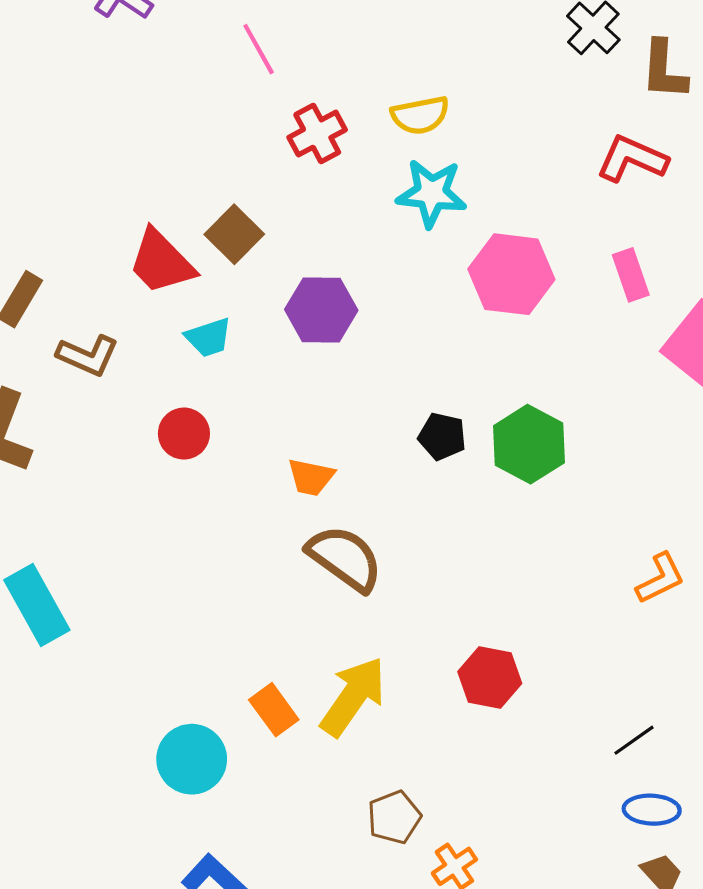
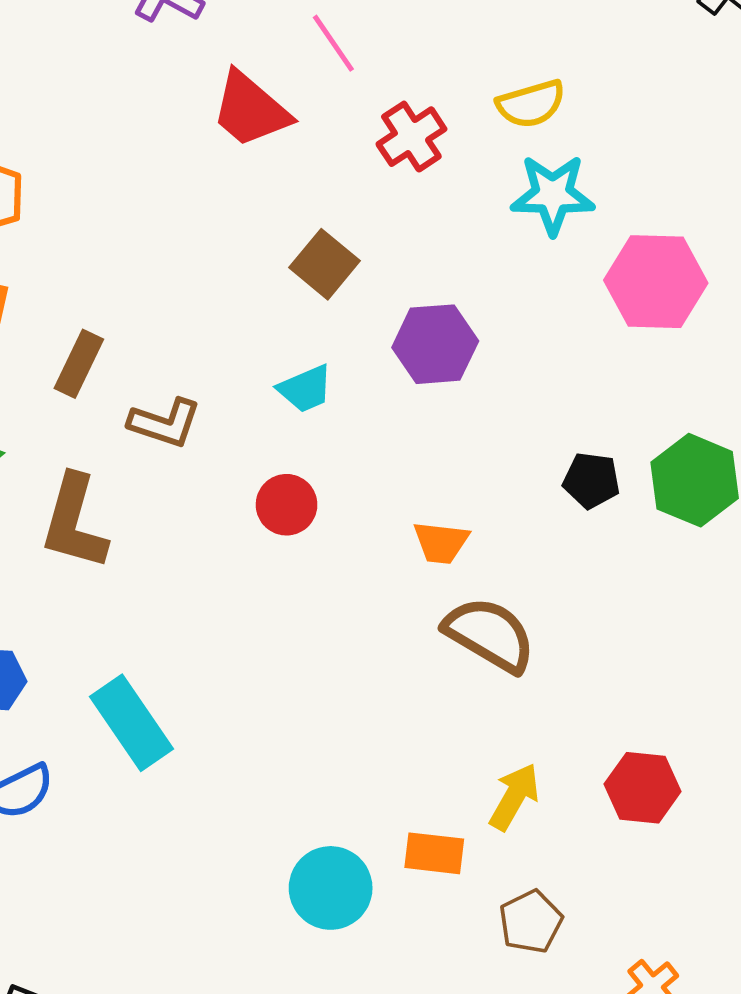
red trapezoid: (161, 262) -> (250, 110), moved
red hexagon: (490, 678) -> (643, 788), moved
yellow arrow: (353, 696) -> (514, 797), size x0.7
orange rectangle: (274, 710) -> (434, 853), moved, turned -42
brown pentagon: (394, 817) -> (531, 922), moved

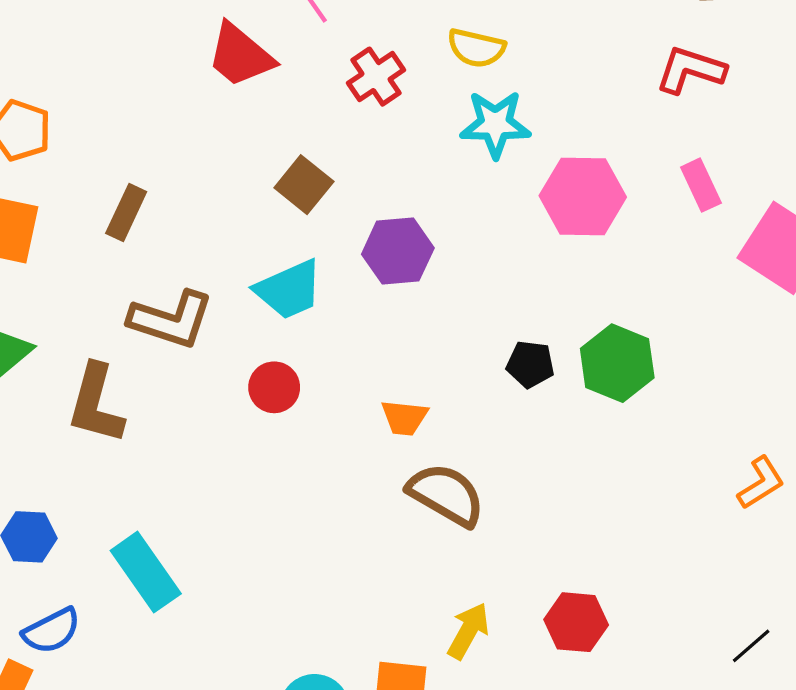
yellow semicircle: (531, 104) -> (476, 48), turned 30
brown rectangle: (79, 364) -> (126, 213), moved
cyan trapezoid: (305, 389) -> (289, 290), size x1.5
brown L-shape: (165, 423) -> (171, 320), size x1.4

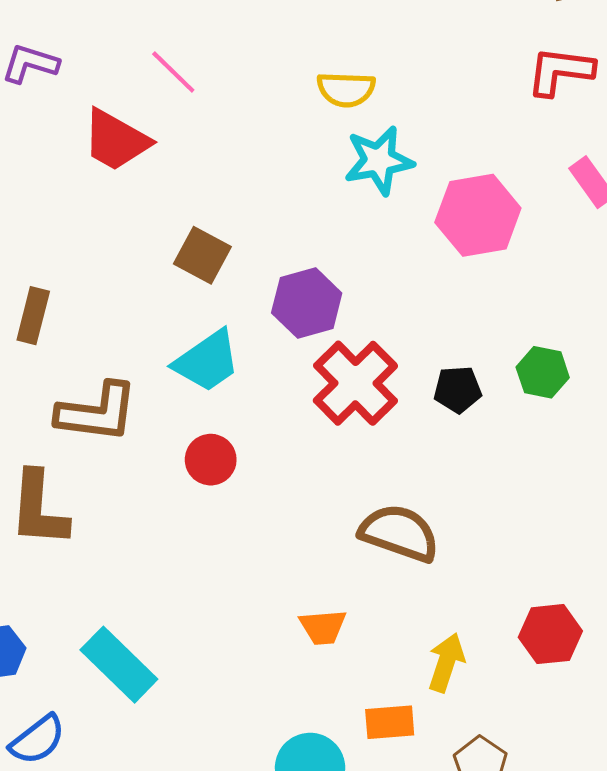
red cross: (376, 77) -> (355, 383), moved, size x1.5
green hexagon: (617, 363) -> (543, 372), size x0.7
orange trapezoid: (404, 418) -> (323, 627), moved

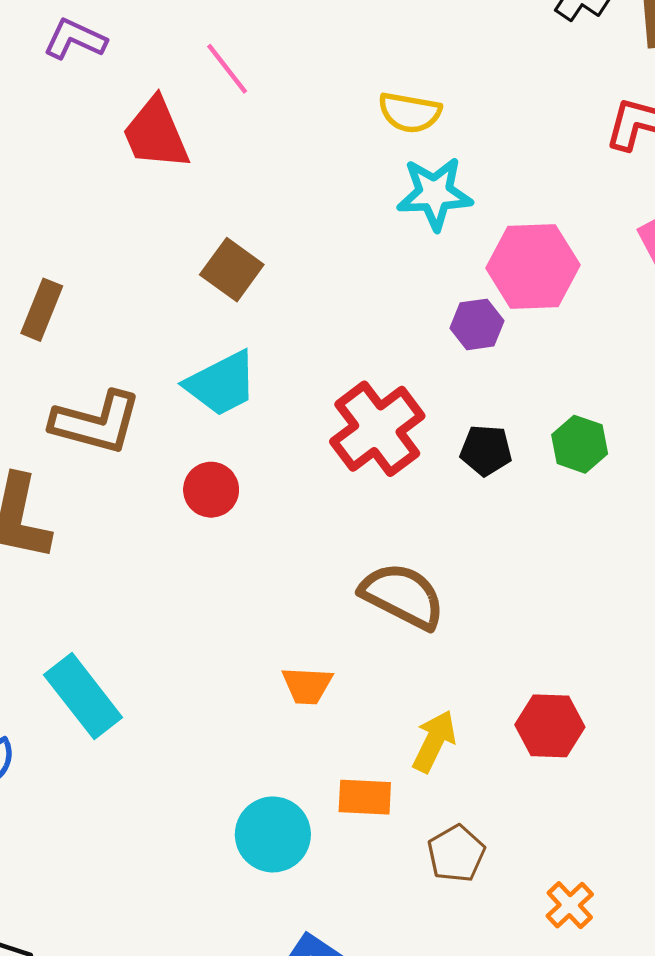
red trapezoid: (116, 140) -> (156, 134), turned 30
purple hexagon: (307, 303) -> (477, 324), moved, size x0.7

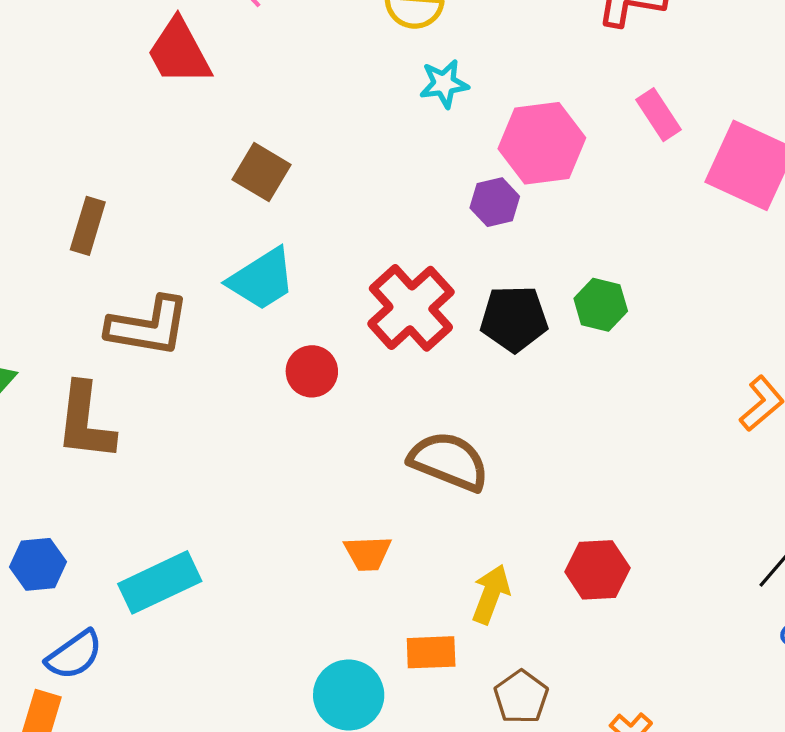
cyan star: (435, 194) -> (444, 84), size x0.7
black pentagon: (486, 450) -> (514, 319), size x1.4
red circle: (211, 490) -> (312, 371), moved
cyan rectangle: (83, 696) -> (160, 582), turned -72

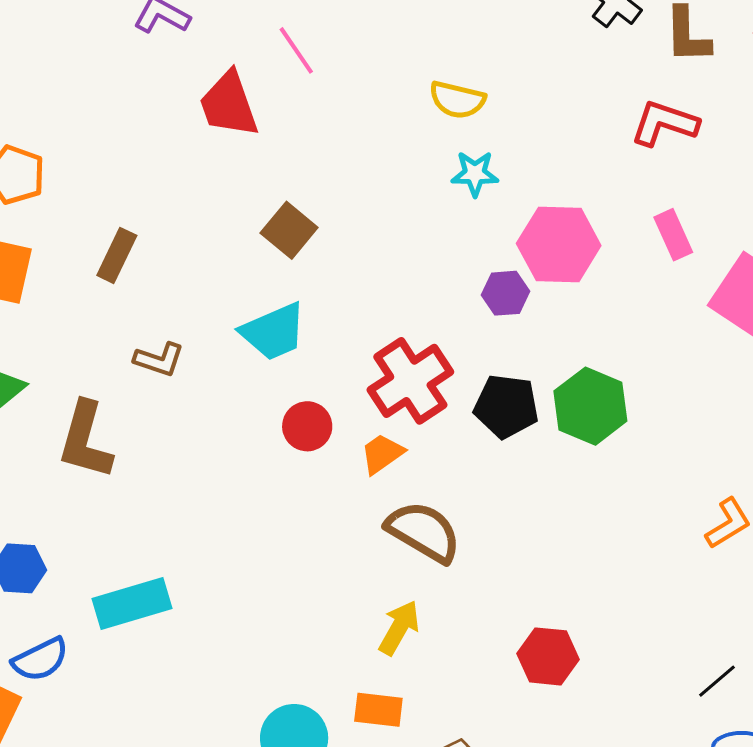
green hexagon: (601, 305) -> (590, 406), size x1.5
brown L-shape: (148, 326) -> (159, 360), size x0.6
orange trapezoid: (368, 553) -> (382, 454), moved, turned 138
yellow arrow: (491, 594) -> (399, 628), moved

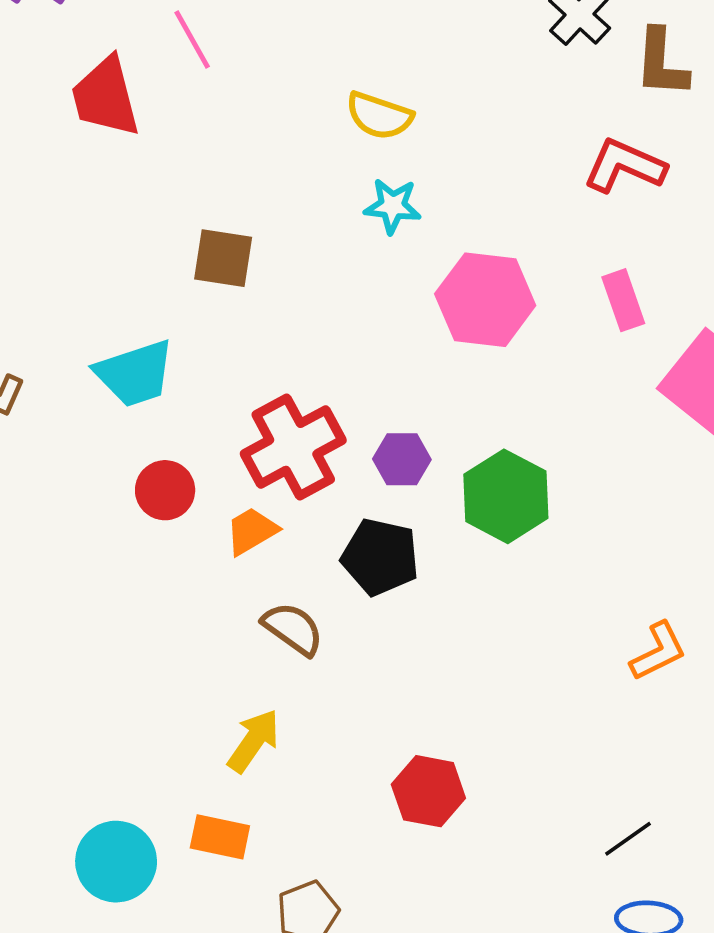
brown square: (289, 230) -> (223, 258), moved, turned -36
purple hexagon: (505, 293) -> (402, 459), moved
black pentagon: (506, 406) -> (380, 557), moved
brown semicircle: (424, 532) -> (293, 629), size x0.7

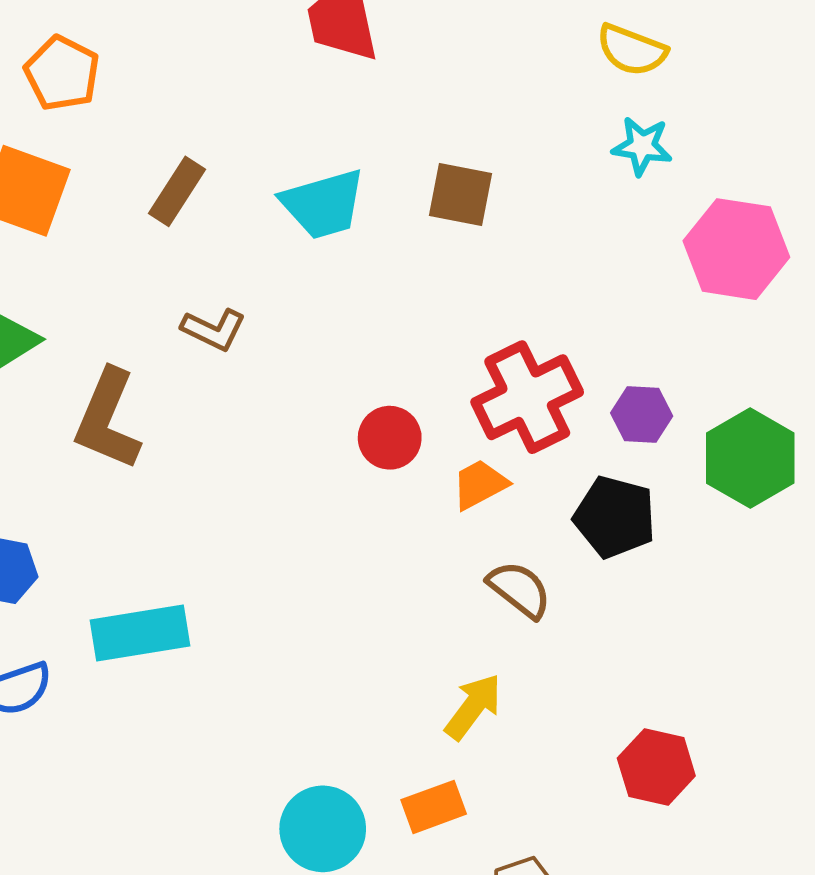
cyan trapezoid: (135, 373) -> (323, 204), moved
orange rectangle: (220, 837) -> (434, 807), turned -34

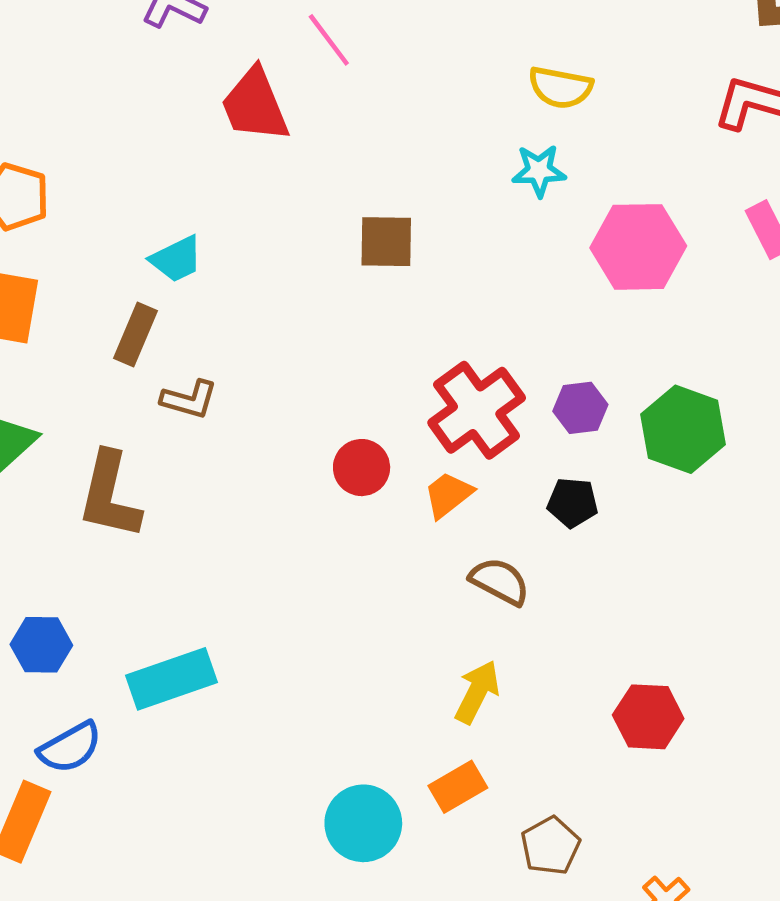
yellow semicircle: (632, 50) -> (560, 87), moved
brown rectangle: (177, 191) -> (135, 334), moved
cyan trapezoid: (323, 204) -> (176, 259), moved, size x0.7
black pentagon: (615, 517) -> (573, 503), size x0.7

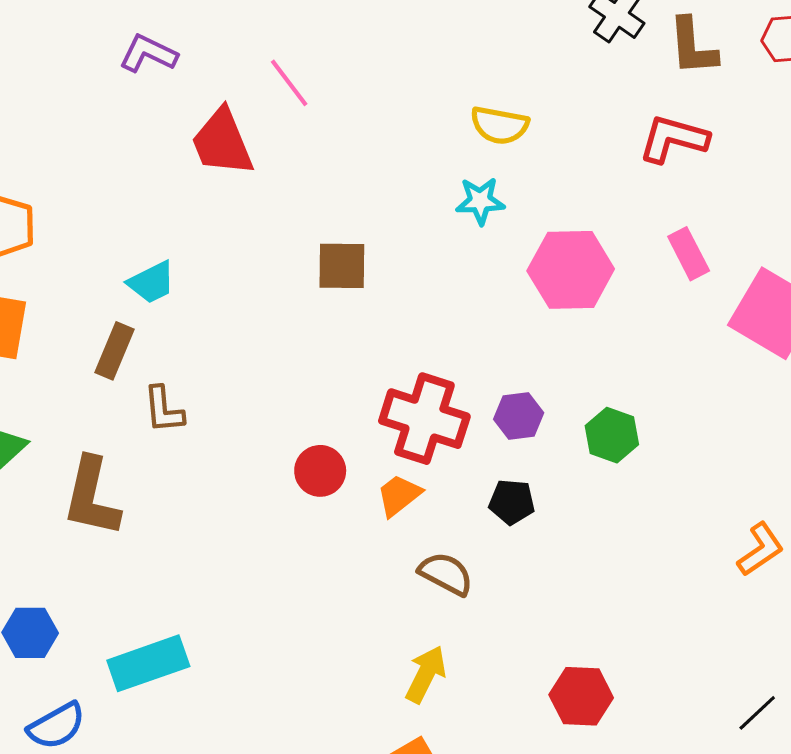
brown L-shape: (189, 399) -> (164, 410), turned 69
red cross: (477, 410) -> (424, 419), turned -36
green hexagon: (683, 429) -> (612, 435), size x0.7

